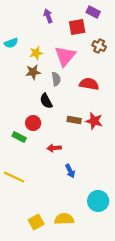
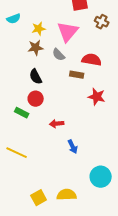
gray semicircle: (56, 79) -> (59, 55), turned 144
black semicircle: (46, 101) -> (36, 77), moved
brown rectangle: (74, 120) -> (77, 75), moved

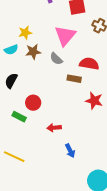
cyan semicircle: (14, 19) -> (11, 50), moved
yellow star: (39, 29) -> (25, 33), moved
black semicircle: (36, 77) -> (11, 81), moved, turned 56

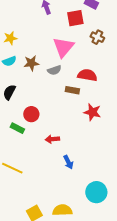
yellow star: (25, 33) -> (10, 38), moved
gray semicircle: (56, 59) -> (54, 70), turned -64

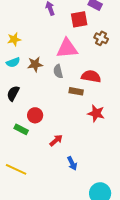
pink triangle: (63, 47) -> (67, 48), turned 45
gray semicircle: (54, 70) -> (58, 71), turned 96
red arrow: (52, 139) -> (56, 140), turned 144

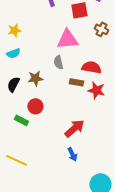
brown star: (35, 64) -> (35, 78), moved
red star: (96, 113) -> (96, 90), moved
red arrow: (56, 140) -> (74, 128), moved, size x1.5

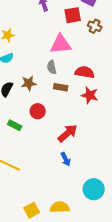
brown cross: (101, 29) -> (95, 26), moved
brown rectangle: (76, 82) -> (61, 87), moved
red circle: (35, 106) -> (38, 111), moved

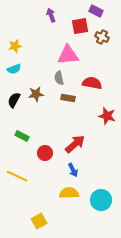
red star: (90, 95) -> (107, 116), moved
red circle: (38, 111) -> (45, 153), moved
yellow semicircle: (60, 207) -> (69, 193), moved

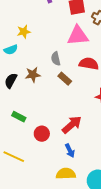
yellow star: (15, 46) -> (24, 32), moved
pink triangle: (68, 55) -> (78, 36), moved
brown rectangle: (68, 98) -> (65, 79), turned 32

